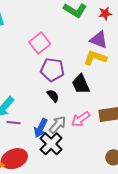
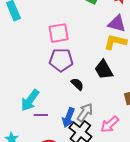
pink square: (40, 43) -> (59, 33), turned 35
purple pentagon: (52, 70) -> (61, 60), moved
pink arrow: (81, 119) -> (110, 124), moved

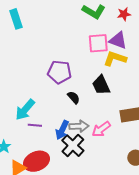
pink square: (59, 33) -> (98, 43), moved
gray arrow: (85, 112) -> (79, 126), turned 48
pink arrow: (110, 124) -> (101, 129), moved

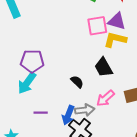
purple pentagon: (59, 72) -> (32, 61), moved
cyan arrow: (25, 110) -> (27, 83), moved
pink arrow: (101, 129) -> (105, 98), moved

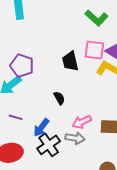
black trapezoid: (103, 67) -> (70, 61), moved
gray arrow: (85, 110) -> (75, 138), moved

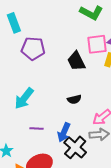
purple pentagon: (22, 66) -> (33, 48), moved
black semicircle: (59, 98) -> (74, 99), turned 120

